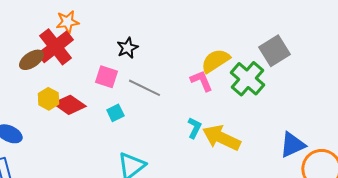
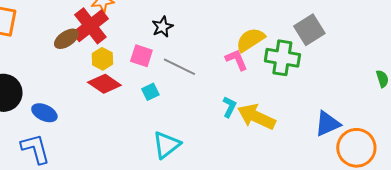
green cross: (247, 79) -> (282, 58), turned -32
yellow hexagon: (48, 99) -> (102, 59), moved

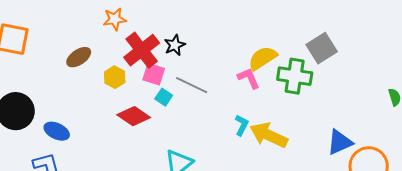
red cross: (90, 26) -> (142, 50), moved
red diamond: (104, 84) -> (134, 116), moved
cyan square: (150, 92) -> (164, 97), moved, turned -30

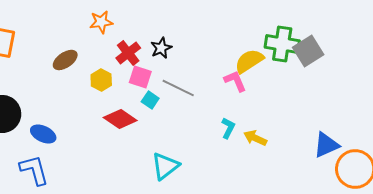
red cross: (142, 50) -> (128, 53), size x0.7
green cross: (295, 76) -> (282, 44), moved
yellow arrow: (269, 135) -> (255, 138), size x0.6

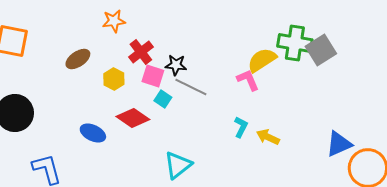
black star: (161, 48) -> (176, 65), moved, turned 30
blue ellipse: (43, 134) -> (93, 133), moved

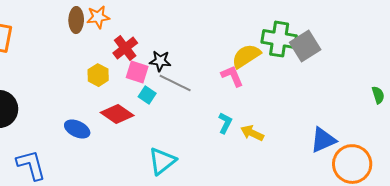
brown ellipse: (78, 59) -> (76, 20), moved, turned -55

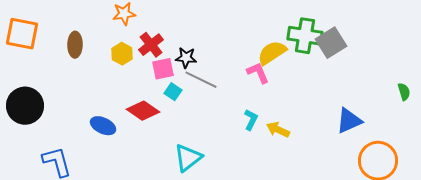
brown ellipse: (76, 20) -> (75, 45), moved
pink square: (137, 72) -> (163, 69), turned -30
yellow hexagon: (98, 75) -> (122, 54), moved
blue triangle: (323, 140) -> (349, 121), moved

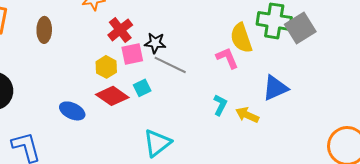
yellow semicircle: (272, 53) -> (241, 38), turned -76
yellow hexagon: (122, 54) -> (106, 67), moved
cyan square: (173, 92) -> (142, 88), moved, turned 30
blue triangle: (349, 121) -> (275, 88), moved

